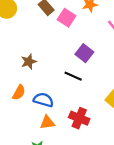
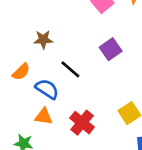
black line: (73, 76) -> (70, 69), moved

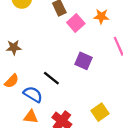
brown star: (43, 40) -> (14, 47), moved
purple square: (111, 49) -> (83, 61), turned -30

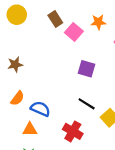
black line: (51, 78) -> (87, 104), moved
orange triangle: (31, 117) -> (30, 130), moved

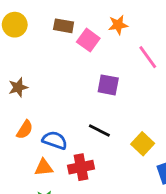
brown rectangle: (55, 19) -> (64, 26), turned -42
black line: (87, 104) -> (99, 130), moved
red cross: (73, 131) -> (81, 167), moved, turned -36

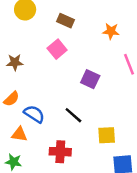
pink square: (88, 40) -> (57, 49), moved
yellow square: (143, 144) -> (107, 135), turned 30
red cross: (81, 167) -> (60, 152), moved

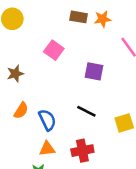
brown rectangle: (66, 21) -> (79, 17), moved
blue semicircle: (34, 114) -> (47, 120), turned 45
orange triangle: (19, 134) -> (47, 149), moved

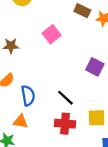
purple square: (94, 71) -> (95, 67), moved
red cross: (82, 151) -> (65, 124), moved

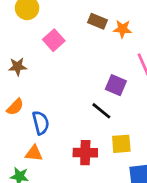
pink square: (52, 34) -> (54, 40), moved
black line: (65, 98) -> (101, 111), moved

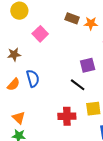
purple square: (116, 85) -> (88, 65), turned -35
blue semicircle: (41, 123) -> (33, 78), moved
orange triangle: (34, 153) -> (19, 118), moved, turned 40

